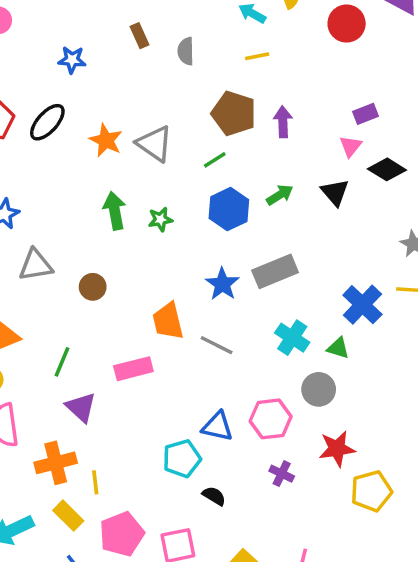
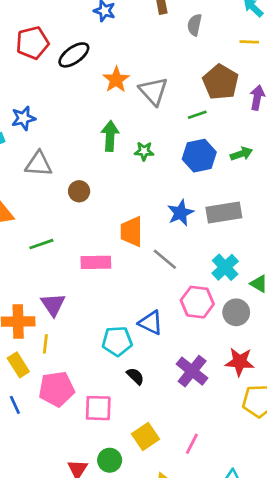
green line: (62, 362) -> (41, 244), turned 35
purple triangle: (81, 407) -> (53, 305), moved
pink hexagon: (271, 419) -> (197, 302), moved
purple cross: (282, 474) -> (192, 371), size x1.6

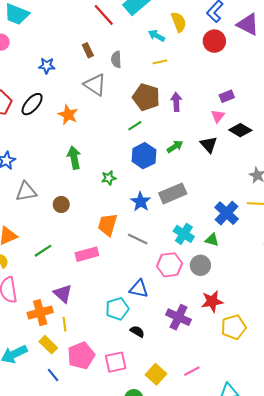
gray triangle: (153, 91) -> (95, 85), moved
green star: (144, 151) -> (109, 178), moved
orange trapezoid: (131, 232) -> (108, 225), turned 30
pink line: (192, 444) -> (192, 371), turned 49

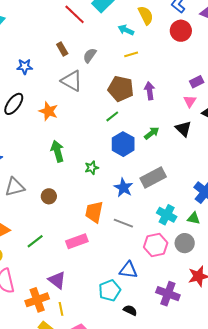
gray semicircle: (116, 59) -> (90, 55), turned 42

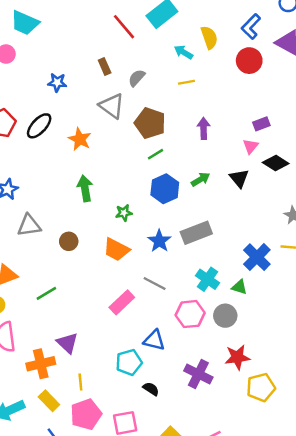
brown pentagon: (121, 89) -> (150, 123), moved
orange trapezoid: (94, 212) -> (116, 249), moved, turned -80
pink rectangle: (77, 241) -> (122, 302), moved, turned -30
yellow line: (61, 309) -> (80, 382), moved

